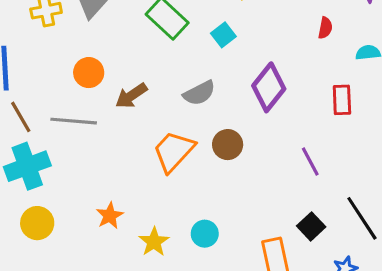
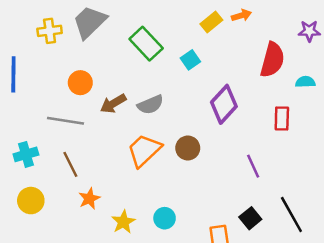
red semicircle: (325, 28) -> (272, 60), size x2.0
gray semicircle: (199, 93) -> (150, 105), moved
brown line: (21, 117) -> (70, 164), moved
cyan cross: (27, 166) -> (26, 154), size x0.7

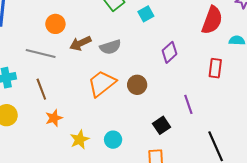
purple diamond: (224, 104) -> (170, 52), size x0.7
black square: (250, 218) -> (161, 125), moved

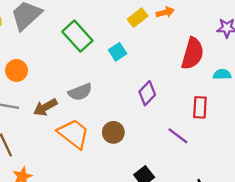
brown arrow: (80, 43) -> (45, 107), moved
orange trapezoid: (102, 83) -> (73, 134), turned 80
purple line: (188, 104) -> (178, 136), moved, turned -30

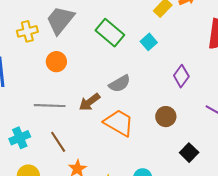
orange circle: (17, 70) -> (56, 62), moved
brown circle: (113, 132) -> (166, 117), moved

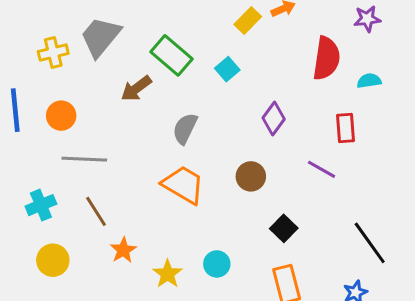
orange circle: (56, 62) -> (61, 116), moved
gray semicircle: (120, 84) -> (185, 129), turned 145
brown arrow: (90, 102) -> (136, 88), moved

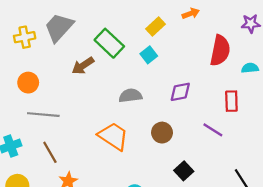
yellow rectangle: (248, 21) -> (155, 27), moved
purple diamond: (274, 119) -> (180, 92), turned 40
gray semicircle: (185, 129) -> (130, 96), moved, turned 55

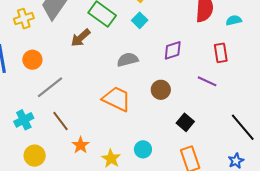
gray line: (43, 115) -> (50, 87), turned -36

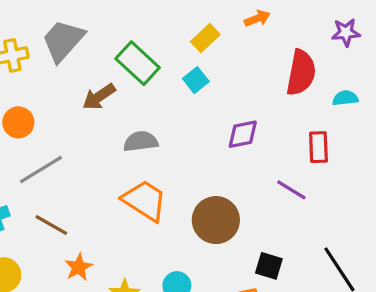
gray semicircle: (128, 60) -> (141, 141), moved
brown circle: (161, 90) -> (216, 220), moved, size x1.5
brown line: (60, 121) -> (51, 225), turned -30
black square: (185, 122) -> (269, 266), moved, turned -30

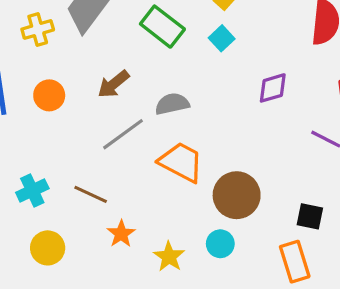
brown arrow: (99, 97) -> (114, 84), moved
gray line: (41, 169) -> (123, 134), moved
brown circle: (216, 220) -> (237, 195), moved

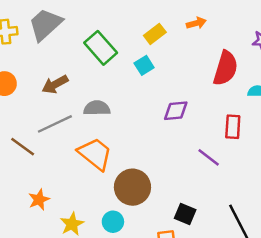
brown line: (91, 194) -> (23, 147), moved

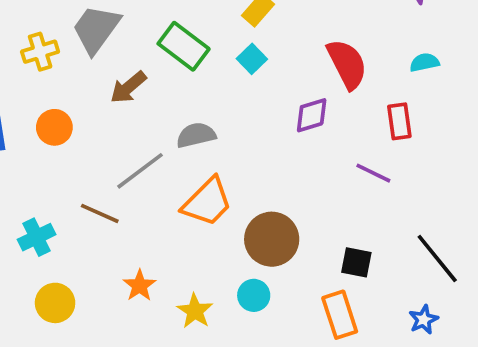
red semicircle: (226, 68) -> (347, 64), moved, turned -32
brown arrow: (55, 84) -> (128, 87), moved
orange trapezoid: (95, 154) -> (207, 202), turned 108

